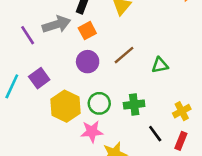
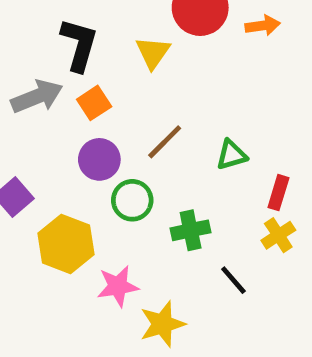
green circle: (99, 103) -> (132, 200), moved
red rectangle: (181, 141) -> (278, 193), moved

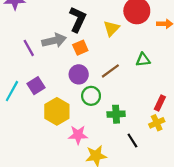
green triangle: (232, 155) -> (143, 60), moved

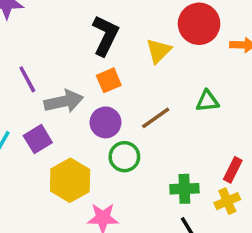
gray arrow: (54, 40) -> (64, 101), moved
green cross: (116, 114) -> (184, 189), moved

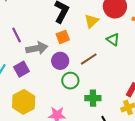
green triangle: (207, 101) -> (113, 39), moved, turned 40
yellow hexagon: (70, 180) -> (24, 102), moved
green cross: (184, 189) -> (93, 98), moved

